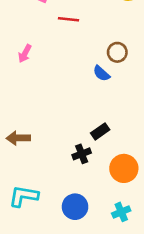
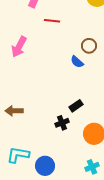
pink arrow: (25, 54) -> (19, 47), size x1.5
blue circle: (75, 207) -> (45, 166), moved

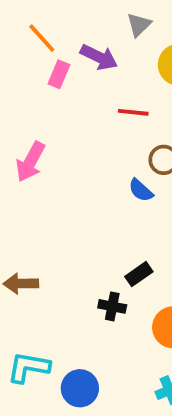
red line: (52, 21) -> (133, 112), moved
black cross: (62, 123) -> (112, 306), turned 32

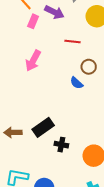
pink arrow: (30, 162) -> (33, 61), moved
black rectangle: (139, 274) -> (43, 127), moved, size x1.5

